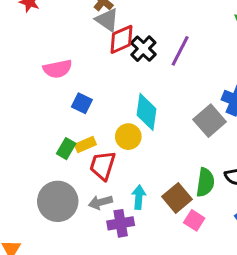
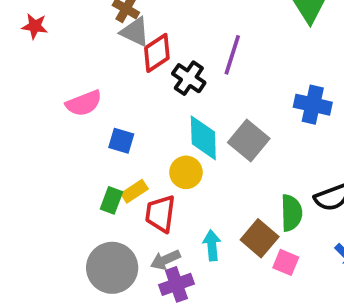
black cross: (143, 49) -> (189, 78), moved
gray square: (210, 121) -> (249, 140), moved
purple cross: (121, 223) -> (176, 284), moved

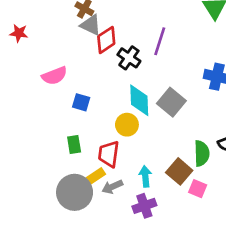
red star: (35, 26) -> (19, 33), moved
yellow rectangle: (134, 191) -> (96, 176), moved
green rectangle: (111, 200) -> (74, 145), turned -30
purple cross: (176, 284) -> (144, 206), moved

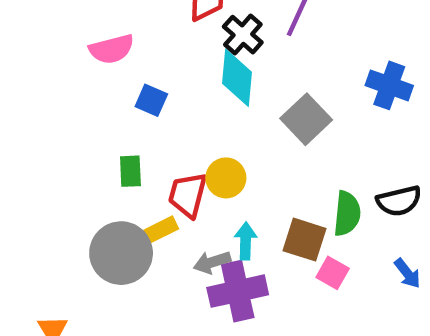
cyan diamond: (139, 100) -> (237, 78), moved
yellow circle: (127, 125) -> (226, 178), moved
brown square: (179, 171) -> (305, 240), turned -30
gray arrow: (112, 187) -> (212, 262), moved
purple cross: (144, 206) -> (238, 291), size x1.4

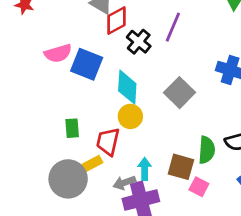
cyan diamond: (237, 78) -> (127, 87), moved
blue square: (151, 100) -> (87, 64), moved, size x1.6
yellow circle: (226, 178) -> (130, 116), moved

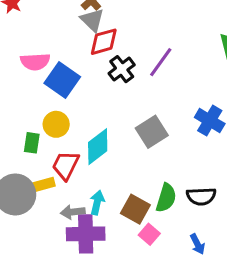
cyan diamond: (127, 87) -> (98, 147), moved, turned 36
yellow circle: (130, 116) -> (56, 124), moved

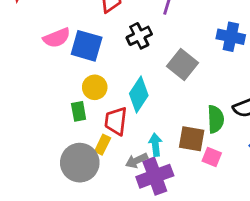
black cross: (122, 69) -> (139, 36), moved, turned 30
yellow rectangle: (44, 184) -> (103, 145), turned -30

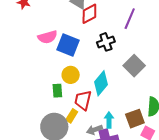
brown square: (192, 139) -> (135, 119), turned -36

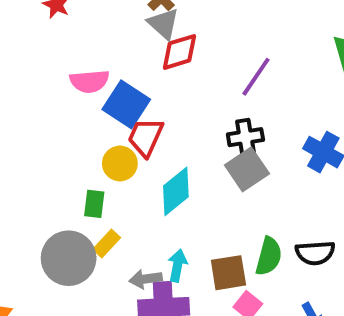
black cross: (106, 42) -> (245, 137), moved
green rectangle: (57, 91) -> (94, 204), moved
red trapezoid: (83, 100) -> (146, 137), moved

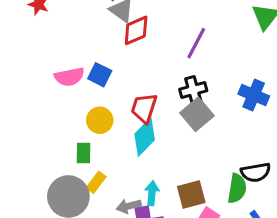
pink semicircle: (89, 81) -> (69, 77), moved
blue square: (126, 104) -> (100, 75), size x0.7
red trapezoid: (146, 137) -> (144, 108), moved
green semicircle: (269, 256) -> (237, 188), moved

